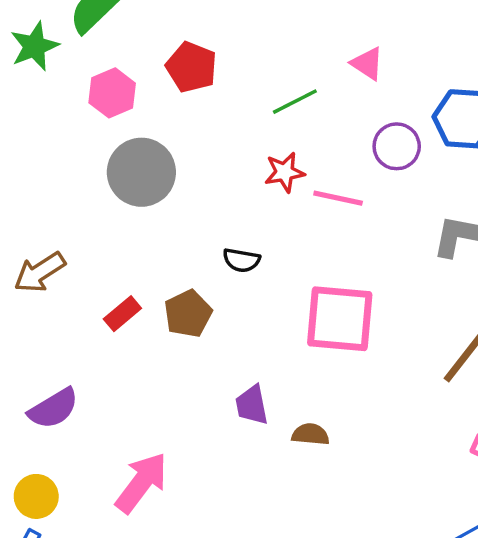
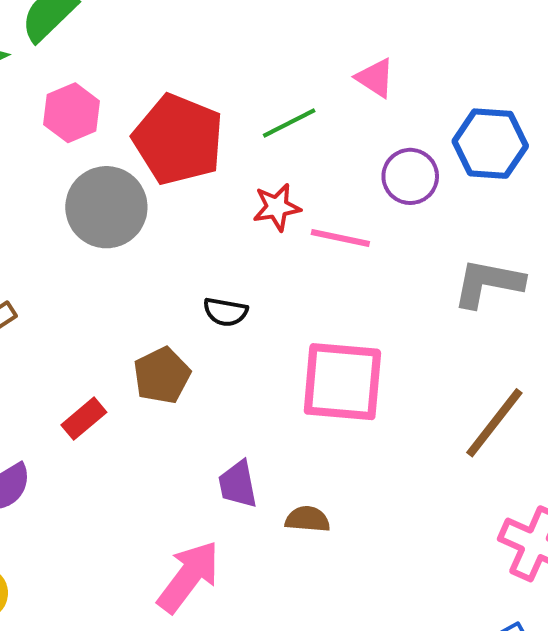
red pentagon: (191, 67) -> (178, 139), moved, size x1.5
red rectangle: (122, 314) -> (84, 419), moved
pink arrow: (141, 483) -> (189, 577), moved

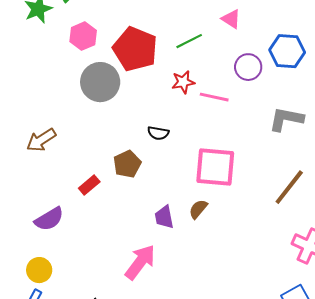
brown semicircle: (308, 519) -> (198, 209), moved, turned -55

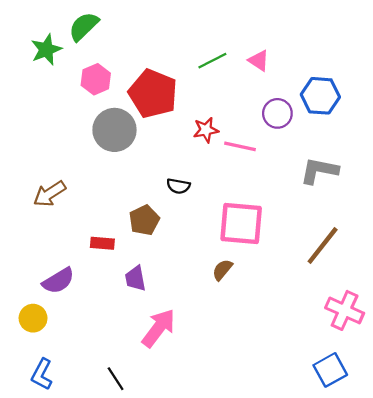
green line: (189, 41) -> (212, 61), moved
red rectangle: (89, 185) -> (102, 243), turned 45
purple trapezoid: (164, 217) -> (135, 279), moved
yellow circle: (39, 270) -> (33, 318), moved

